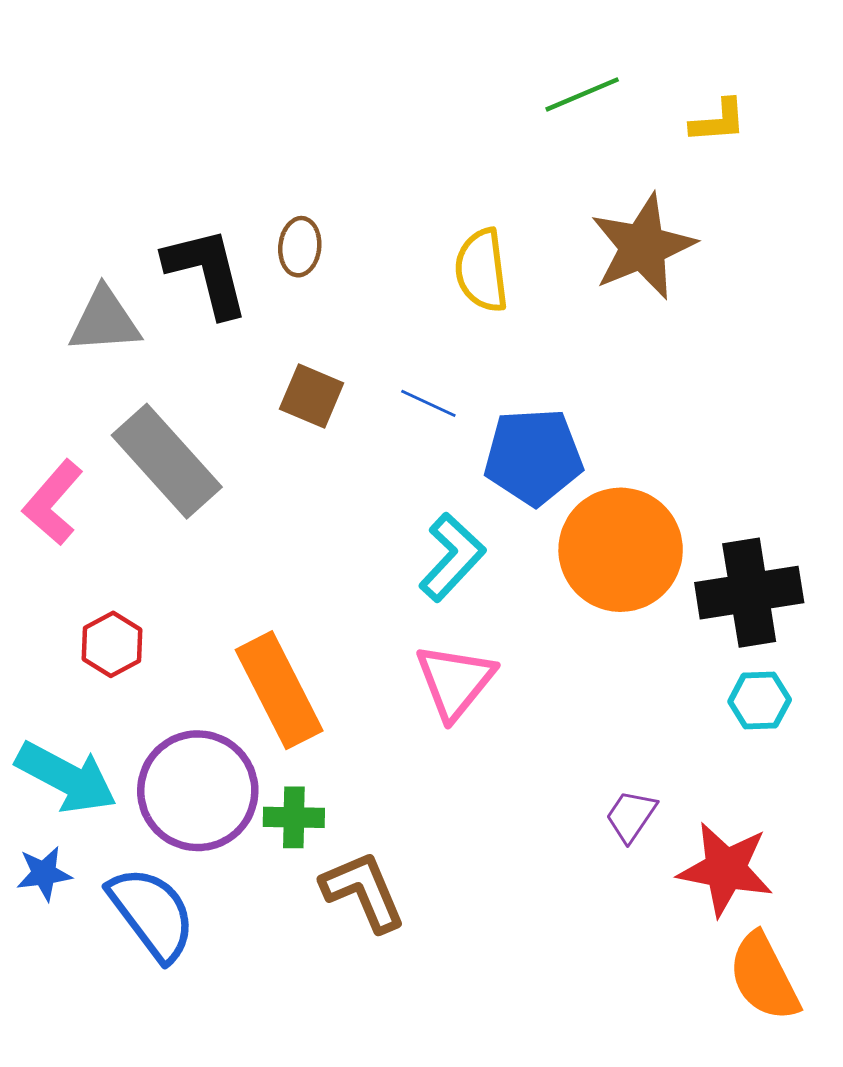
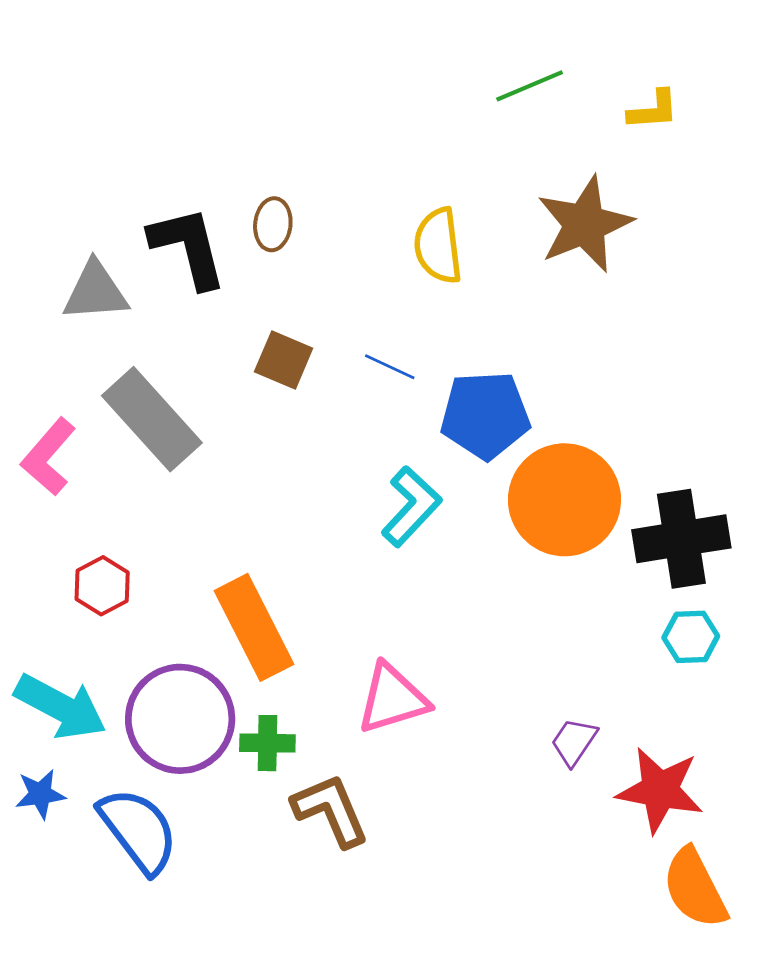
pink triangle: (455, 681) -> (392, 699), moved, turned 34

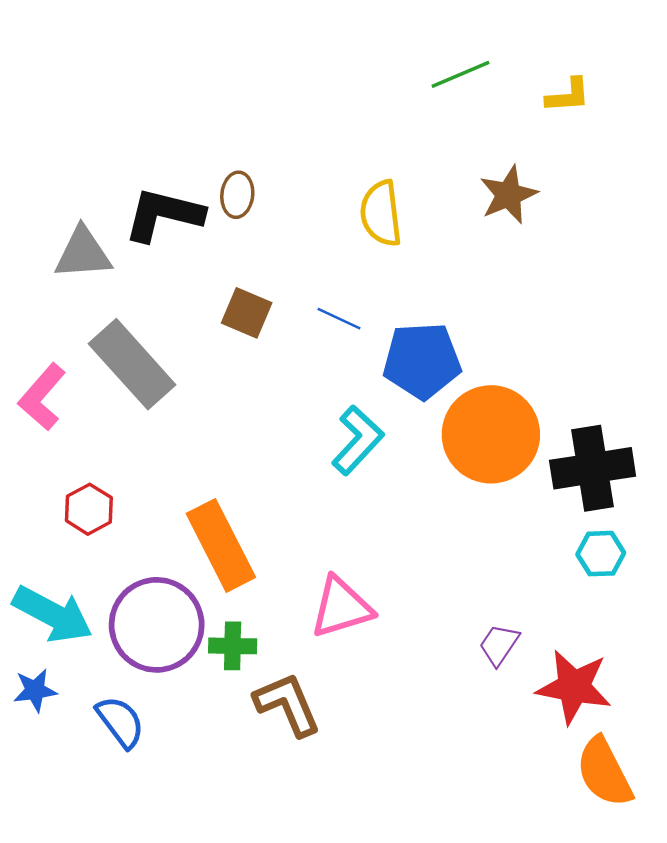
brown star: (585, 224) -> (508, 195), size x0.7
black L-shape: (188, 247) -> (164, 215), turned -62
blue semicircle: (138, 830) -> (120, 722), size x0.7

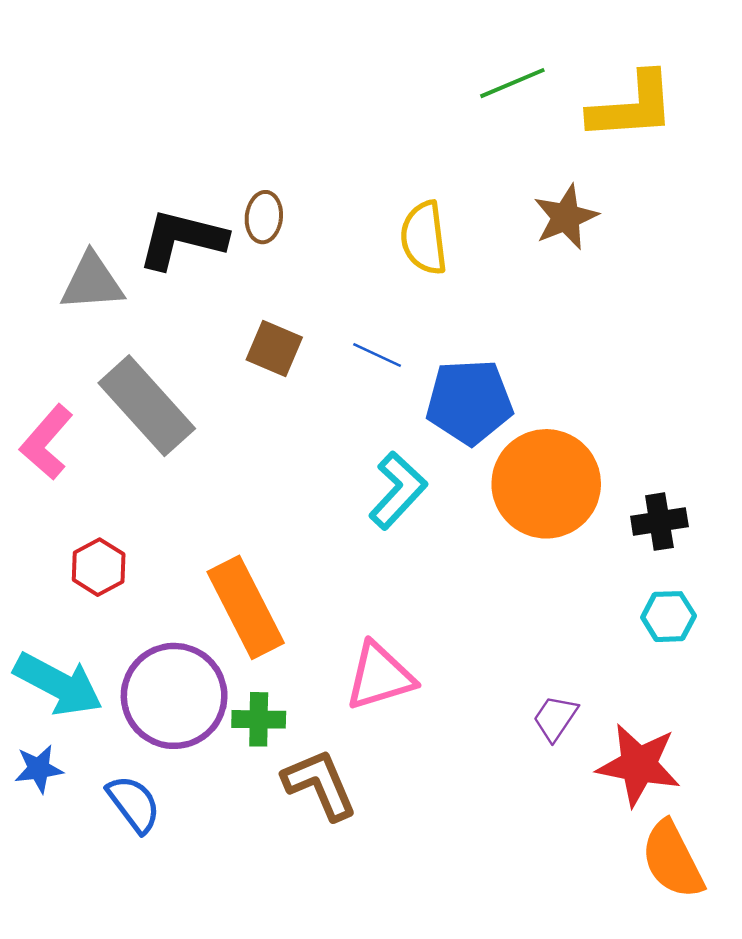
yellow L-shape: (568, 95) -> (632, 106), size x1.8
black cross: (593, 468) -> (659, 522), size x0.6

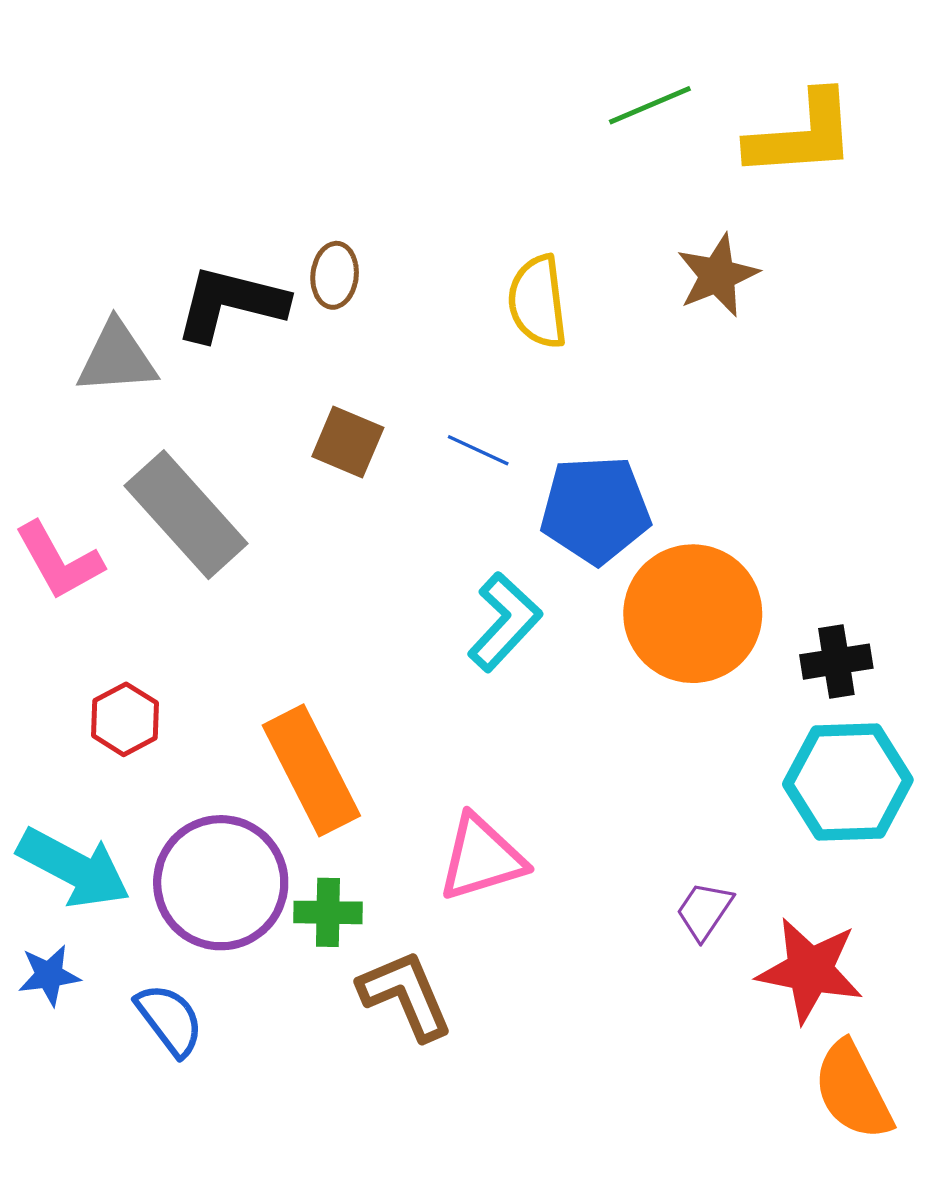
pink L-shape: (47, 442) -> (59, 561), turned -70
cyan hexagon: (669, 617) -> (848, 782), size x1.8

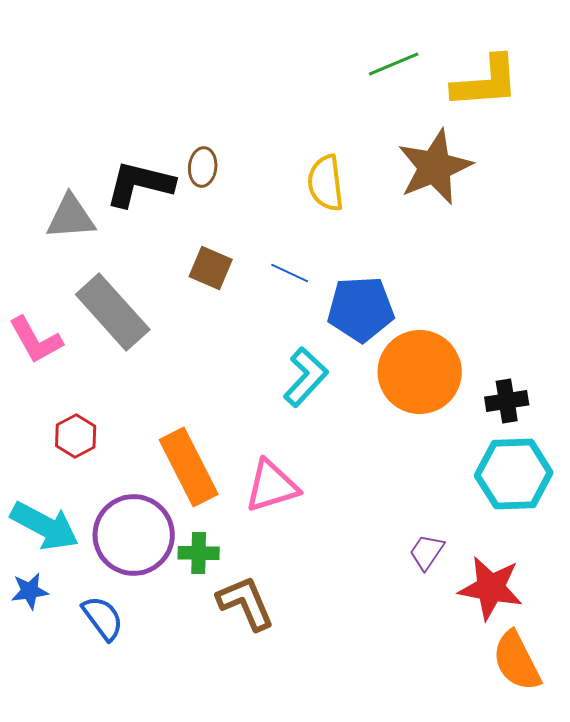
brown star: (718, 275) -> (435, 167), size x1.5
pink triangle: (481, 858) -> (272, 486), moved

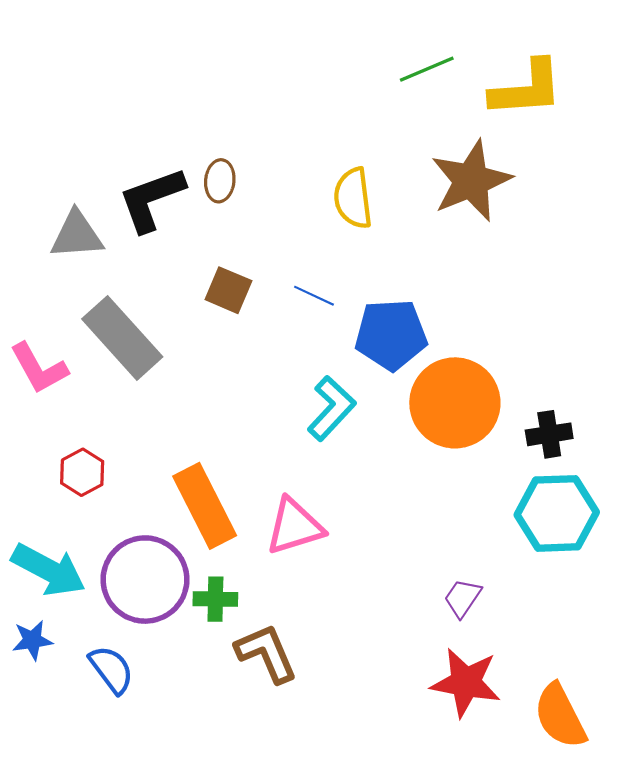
black L-shape: (140, 184) -> (152, 199), turned -34
red star: (491, 588) -> (466, 682), moved

